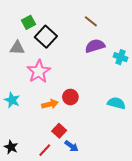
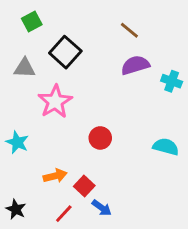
green square: (28, 22) -> (32, 21), moved
orange arrow: (50, 104) -> (55, 176), moved

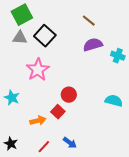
green square: (32, 21) -> (22, 15), size x1.5
gray triangle: (25, 68) -> (20, 38), moved
red square: (84, 186) -> (58, 112), moved

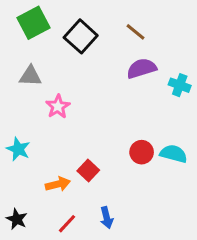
black square: (45, 36) -> (81, 36), moved
gray triangle: (20, 38) -> (30, 76), moved
pink star: (38, 70) -> (58, 106), size x0.7
red circle: (69, 95) -> (142, 152), moved
blue arrow: (70, 143) -> (107, 218), turned 40

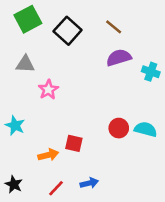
red square: (88, 170) -> (74, 143), turned -30
blue arrow: (107, 218) -> (89, 183), turned -90

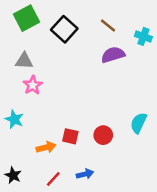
cyan cross: (151, 72) -> (143, 36), moved
pink star: (48, 90) -> (33, 85), moved
red circle: (119, 128) -> (103, 135), moved
cyan semicircle: (146, 129) -> (139, 123), turned -80

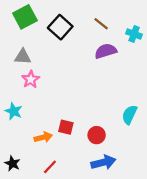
red circle: (103, 135) -> (97, 135), moved
blue arrow: (85, 174) -> (103, 162), moved, size x1.5

